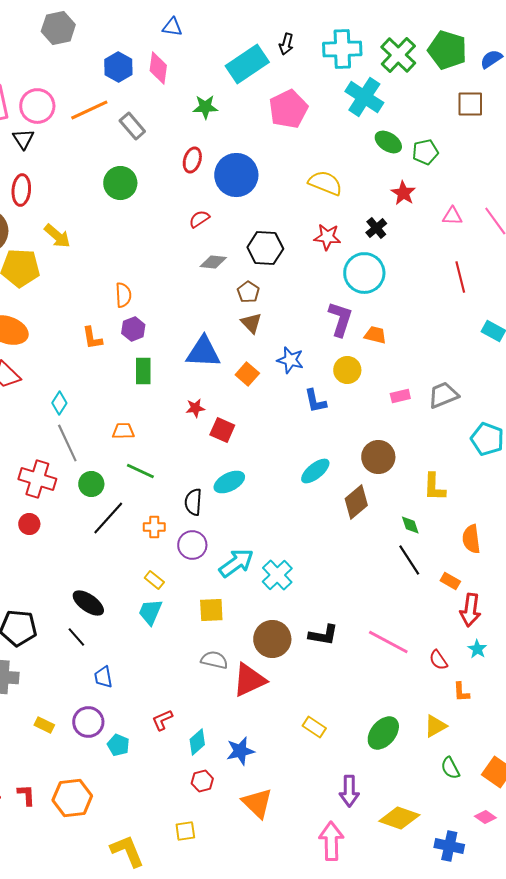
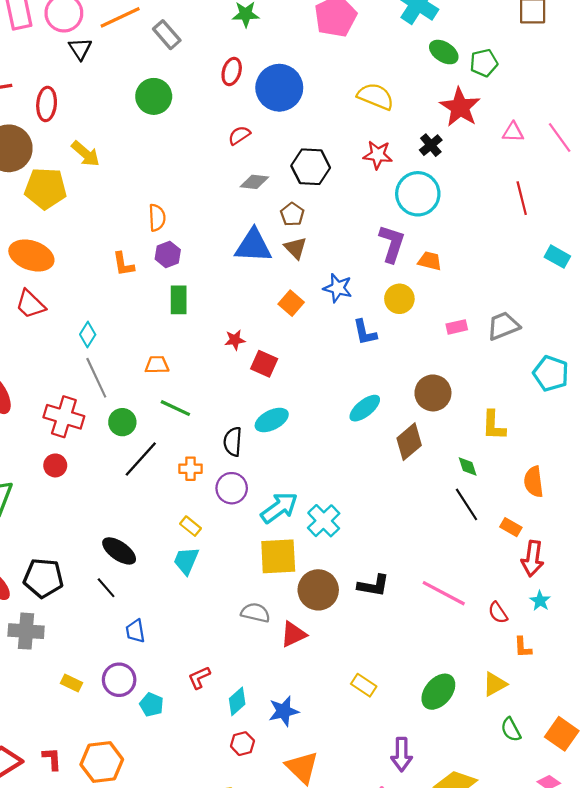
black triangle: (23, 139) -> (80, 49), moved
red star: (403, 193) -> (460, 107), size x1.5
blue triangle: (203, 352) -> (253, 246), moved
yellow square: (211, 610) -> (278, 556), moved, size x1.4
red triangle: (249, 680) -> (293, 634), size x0.7

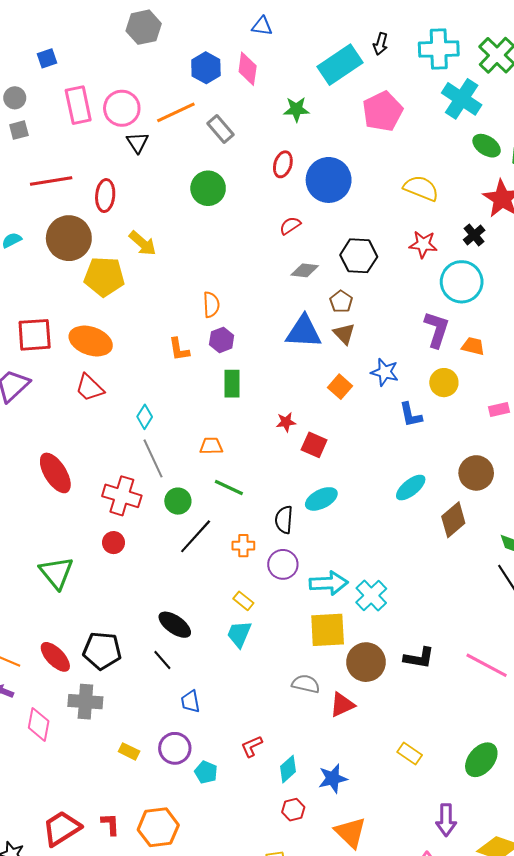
cyan arrow: (279, 508) -> (329, 583), turned 33

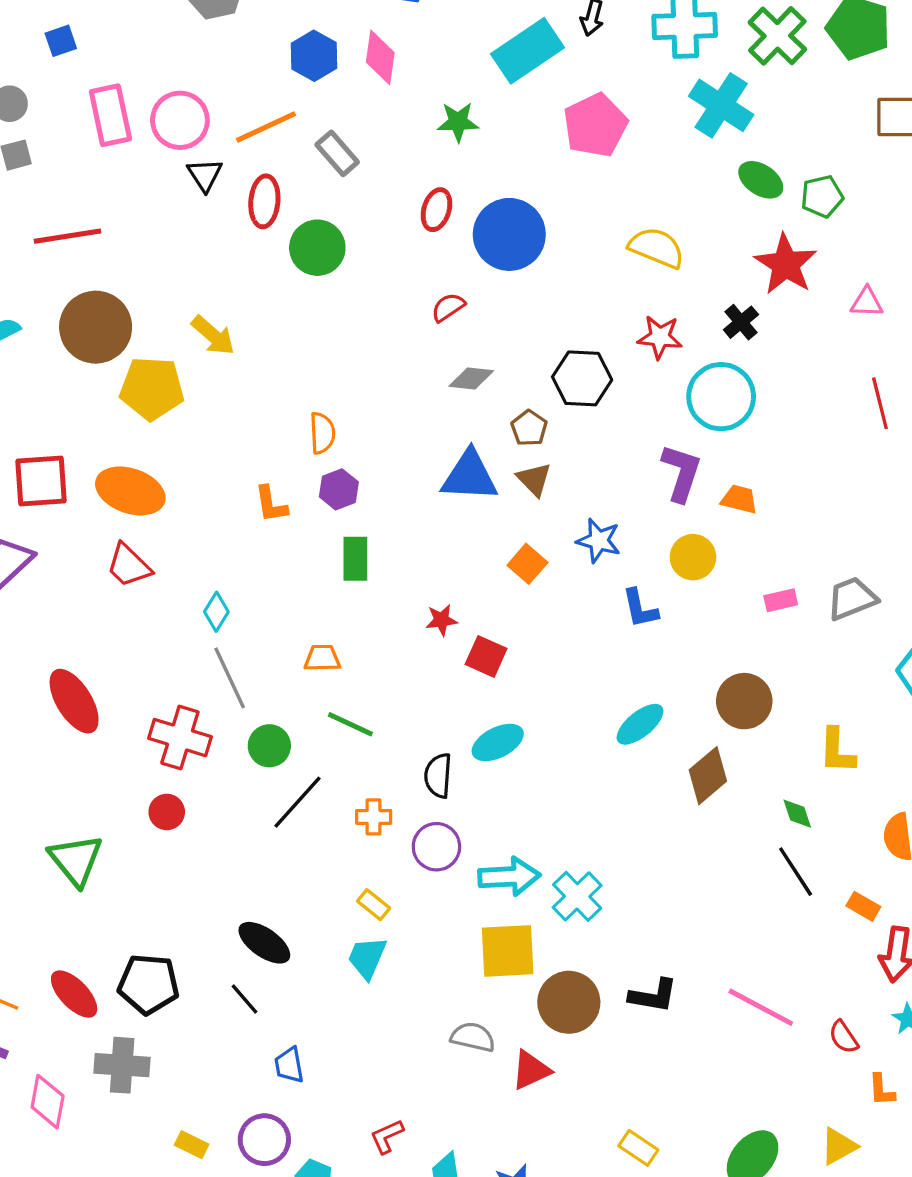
red ellipse: (105, 196) -> (264, 201), moved
black hexagon: (359, 256) -> (582, 378), moved

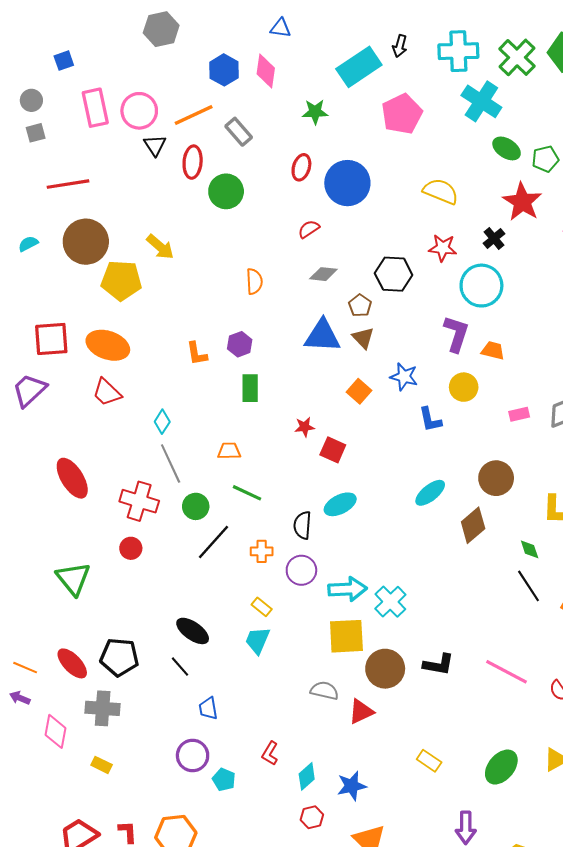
orange semicircle: (322, 433) -> (254, 281), moved
red L-shape: (387, 1136) -> (270, 753), turned -35
yellow rectangle: (192, 1145) -> (102, 765), moved

